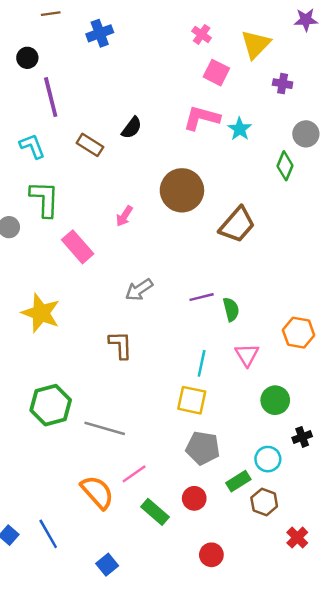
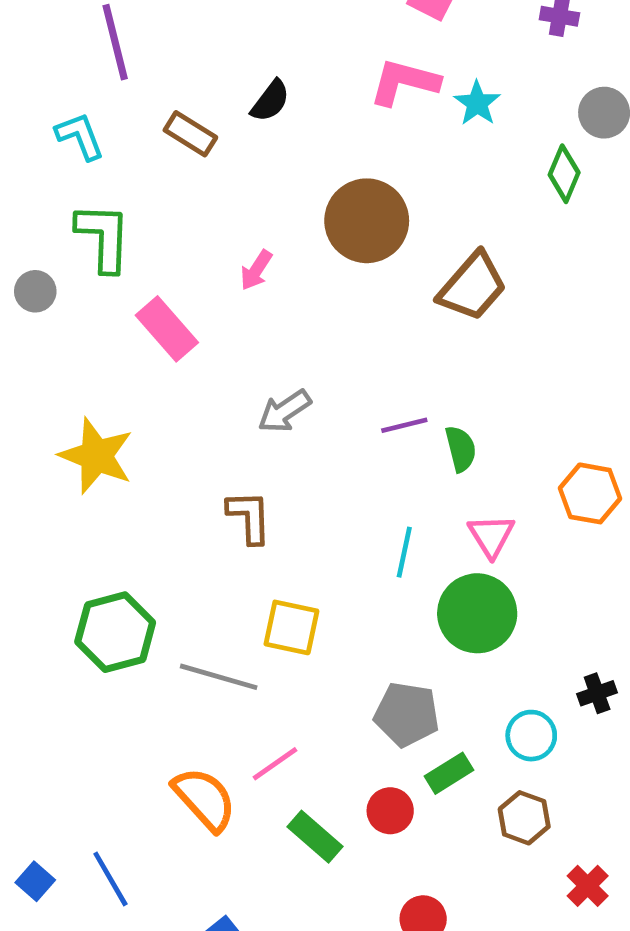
yellow square: (192, 400) -> (291, 627), moved
green circle: (275, 400) -> (477, 613), moved, size x1.4
green rectangle: (238, 481) -> (449, 773), moved

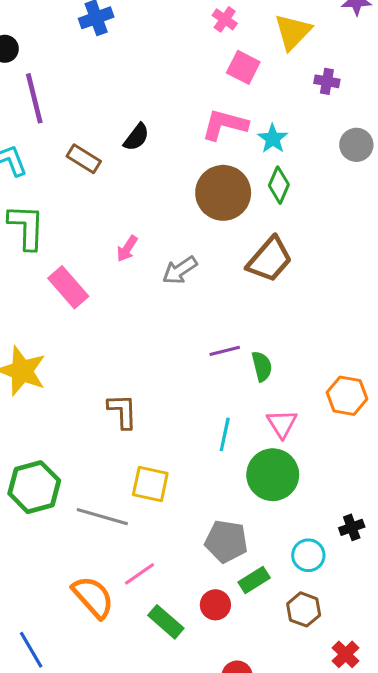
green diamond: (564, 174) -> (279, 185), moved
brown circle: (367, 221) -> (223, 193), moved
gray arrow: (284, 411) -> (180, 270), moved

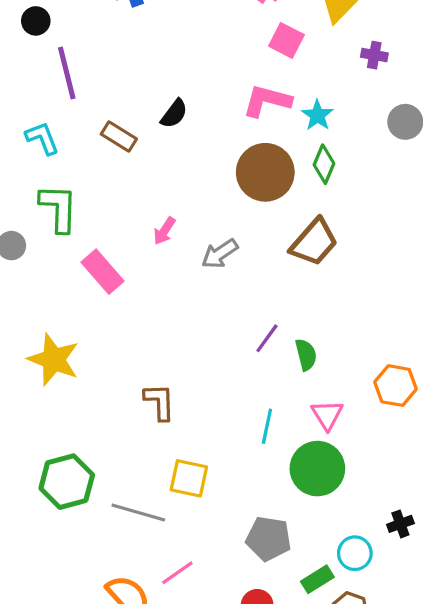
purple line: (225, 351) -> (267, 338), turned -40
green rectangle: (254, 580) -> (317, 579), moved

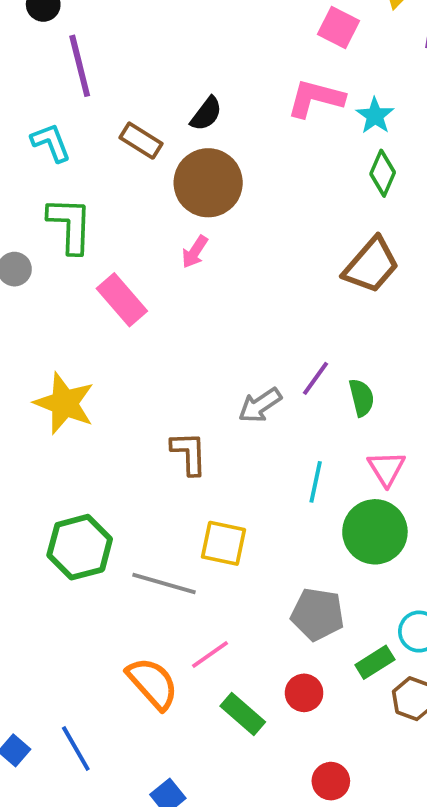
brown circle: (265, 172) -> (208, 183), moved
gray arrow: (220, 254) -> (260, 405), moved

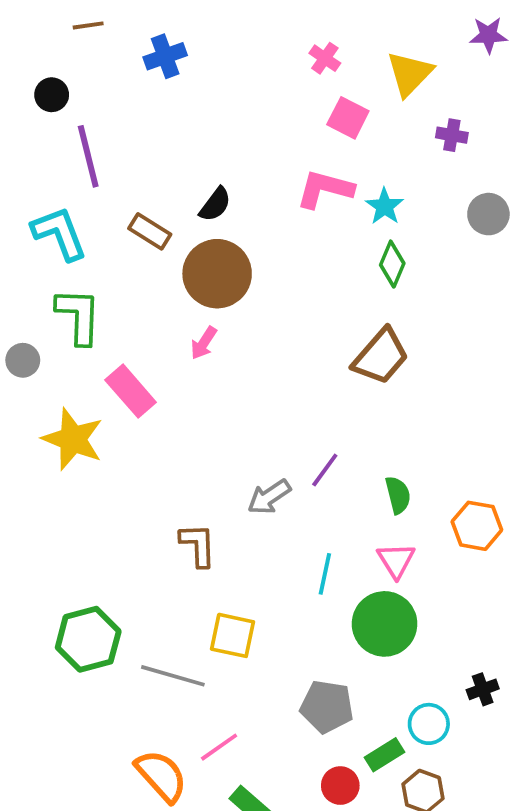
cyan L-shape: (51, 143) -> (59, 233), size x1.4
green semicircle: (362, 398) -> (398, 495), moved
yellow star: (64, 403) -> (73, 439), moved
red circle: (304, 693) -> (340, 786), moved

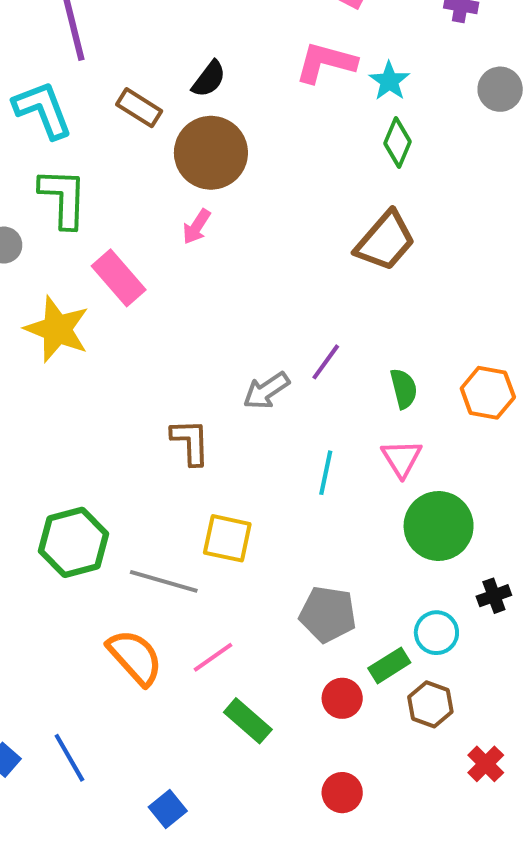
orange hexagon: (477, 526) -> (488, 393), moved
green circle: (385, 624) -> (439, 526), moved
orange semicircle: (161, 776) -> (135, 657), moved

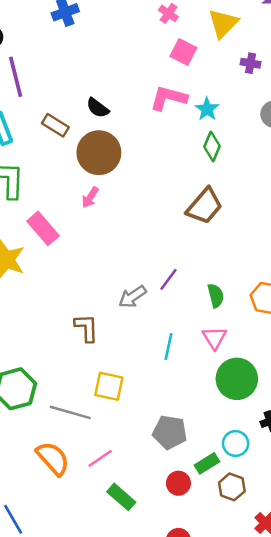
black semicircle: (209, 79) -> (98, 108), turned 90

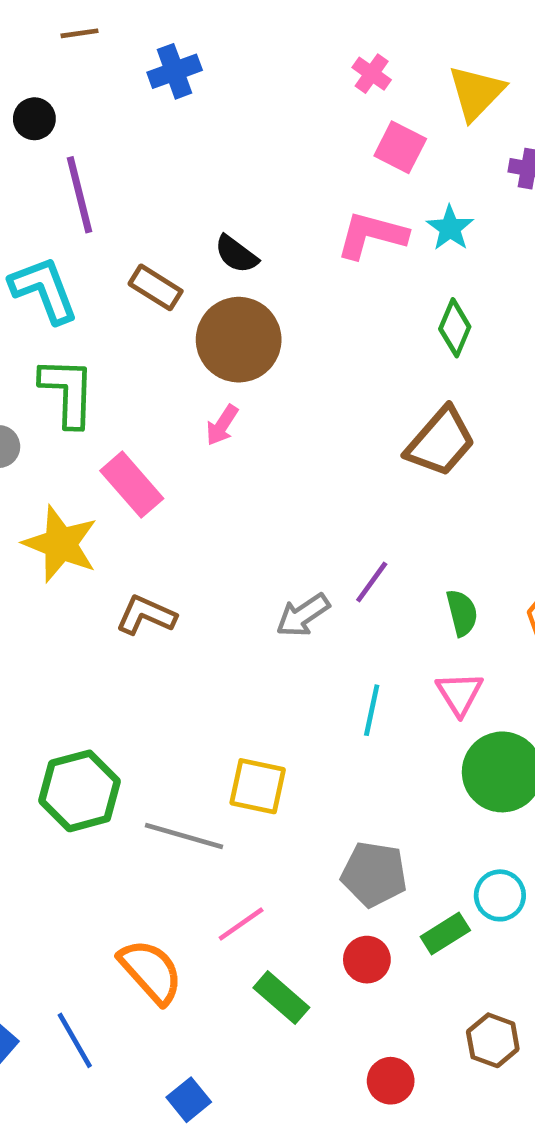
cyan star: (207, 109) -> (450, 228), moved
brown L-shape: (86, 328) -> (146, 615), moved, turned -64
orange semicircle: (53, 458) -> (151, 971), moved
red circle: (178, 483) -> (367, 960), moved
brown hexagon: (232, 487) -> (493, 1040), moved

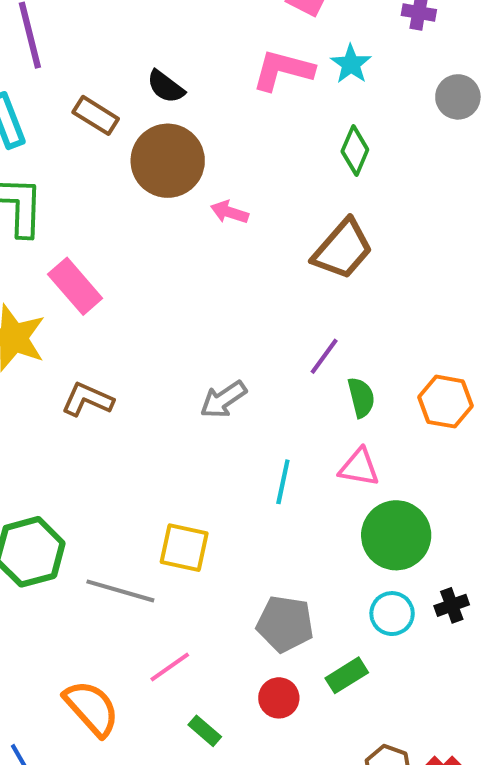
pink arrow: (222, 425) -> (229, 212), moved, turned 75
purple line: (372, 582) -> (324, 356), moved
pink triangle: (460, 694) -> (359, 467), turned -48
cyan circle: (500, 895) -> (392, 614), moved
green rectangle: (281, 998) -> (205, 731), size x0.7

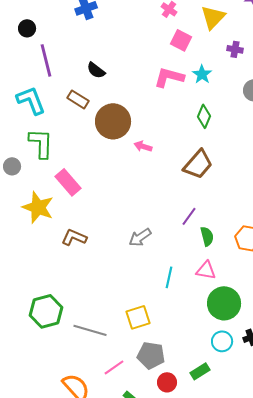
black semicircle: (166, 87) -> (96, 70), moved
yellow square: (184, 548) -> (138, 317), moved, turned -30
gray pentagon: (285, 624) -> (151, 355), moved

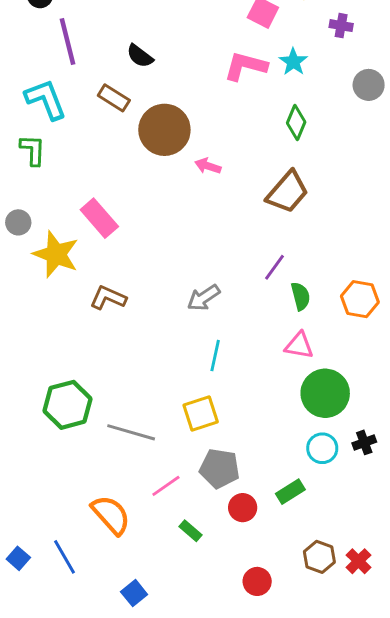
green L-shape: (41, 143) -> (33, 150), moved, size x0.7
gray circle: (12, 166) -> (18, 222), moved
cyan line: (169, 277) -> (215, 356), moved

